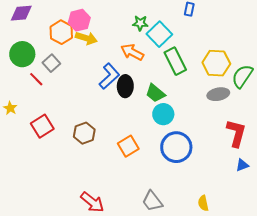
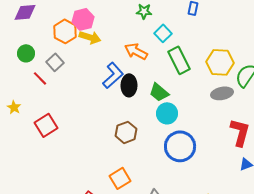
green star: (140, 23) -> (144, 11), moved
cyan square: (159, 34) -> (163, 33), size x0.7
green circle: (22, 54) -> (26, 53), size x0.7
brown hexagon: (84, 133) -> (126, 132), moved
orange square: (128, 146) -> (120, 178), moved

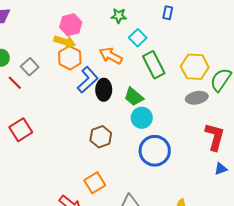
pink hexagon: (83, 19) -> (71, 25), moved
orange hexagon: (65, 31) -> (70, 58), moved

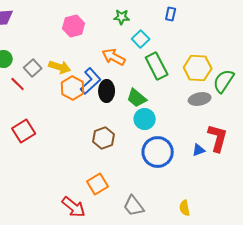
yellow arrow: (65, 42) -> (60, 67), moved
orange hexagon: (70, 58) -> (73, 88), moved
blue triangle: (221, 169) -> (199, 150), moved

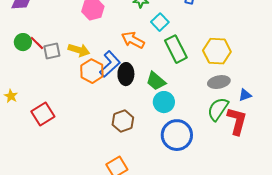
gray square: (33, 68) -> (52, 51), turned 30
green semicircle: (224, 81) -> (218, 109), moved
red line: (18, 84) -> (37, 43), moved
blue triangle: (199, 150) -> (245, 95), moved

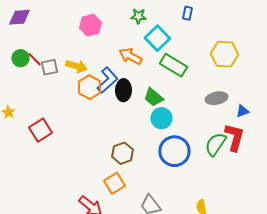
cyan square: (160, 22) -> (157, 38), size x1.4
green rectangle: (176, 49) -> (173, 65), turned -32
yellow hexagon: (217, 51) -> (224, 54), moved
green semicircle: (218, 109) -> (215, 144), moved
brown hexagon: (123, 121) -> (122, 153), moved

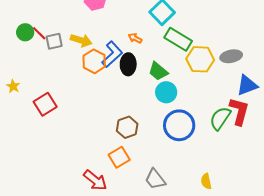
yellow hexagon: (224, 54) -> (200, 59), moved
orange arrow: (130, 56) -> (135, 38), moved, size x0.6
gray ellipse: (216, 98) -> (231, 56), moved
blue triangle: (242, 111) -> (247, 85), size x1.6

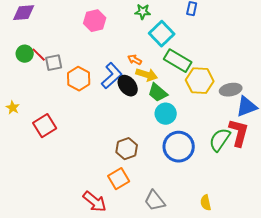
yellow arrow: (81, 40) -> (147, 75), moved
gray ellipse: (231, 56) -> (231, 90), moved
orange hexagon: (94, 61) -> (79, 79), moved
black ellipse: (128, 64) -> (128, 86), turned -40

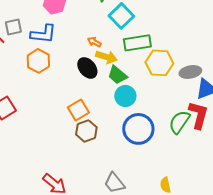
green rectangle: (178, 61) -> (137, 43), turned -40
gray square: (54, 63) -> (13, 27), moved
blue L-shape: (112, 76) -> (43, 34), moved, turned 48
orange square: (119, 179) -> (78, 110), moved

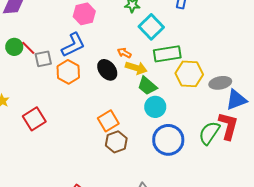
gray square: (13, 27) -> (43, 59), moved
blue L-shape: (43, 34) -> (73, 45), turned -32
black ellipse: (87, 68) -> (107, 70), moved

